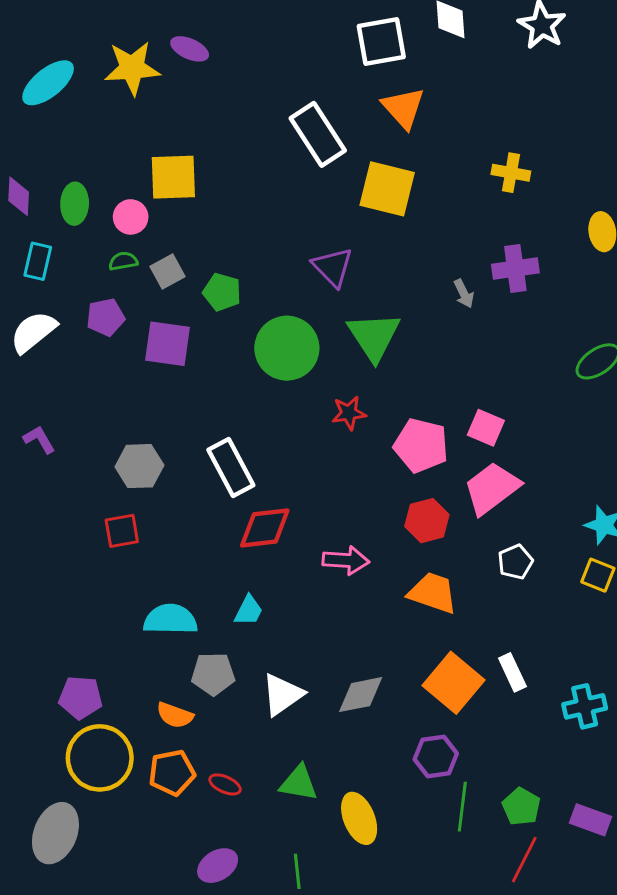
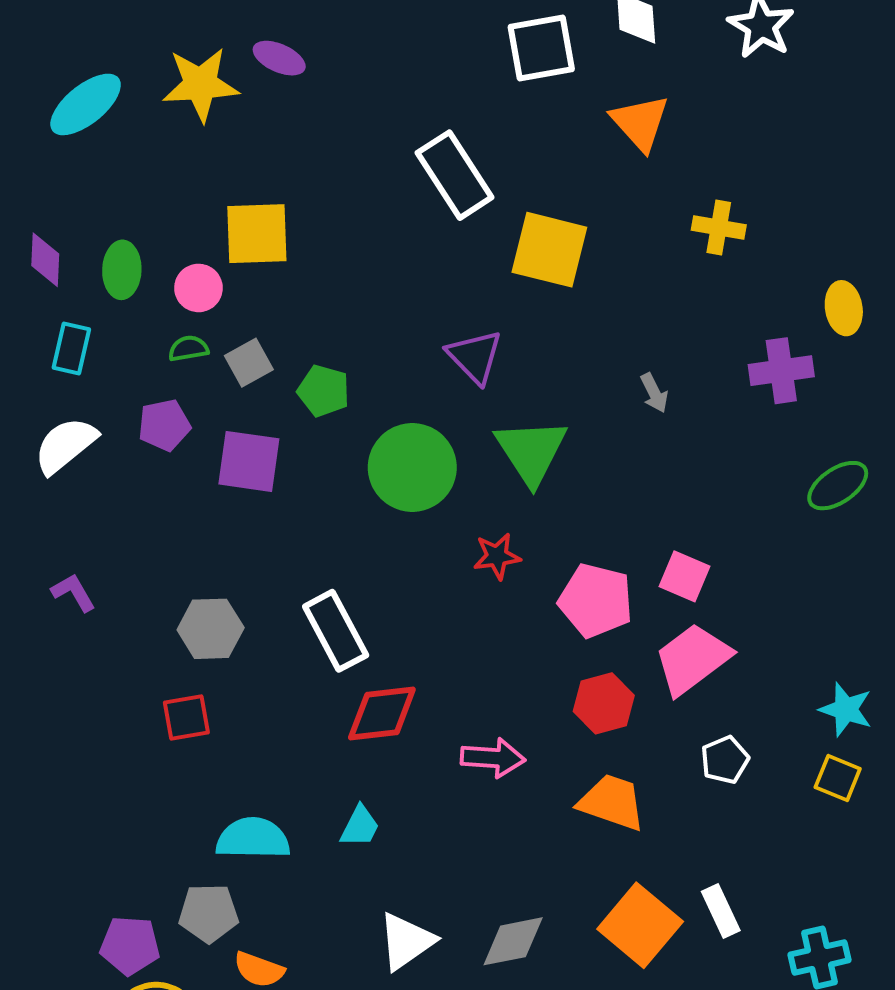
orange triangle: (403, 108) -> (640, 123), moved
purple cross: (515, 269) -> (781, 371), moved
gray pentagon: (213, 674) -> (209, 913), moved

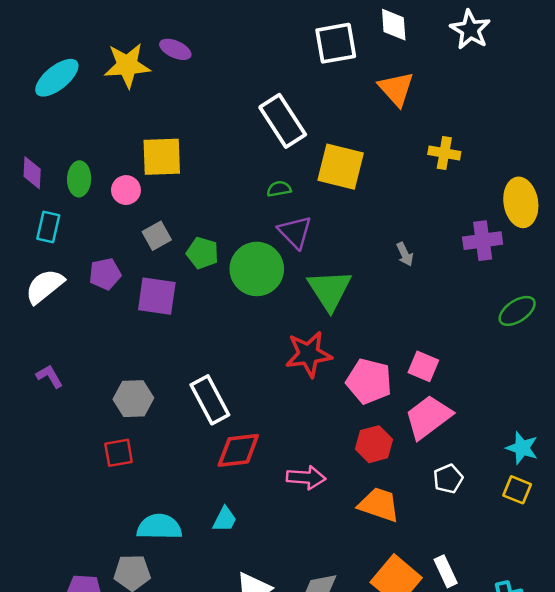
yellow ellipse: (844, 308) -> (521, 202), size x1.5
green semicircle: (188, 348) -> (279, 189), moved
green circle: (412, 467) -> (257, 269), moved
red star: (497, 556) -> (309, 354), size x1.6

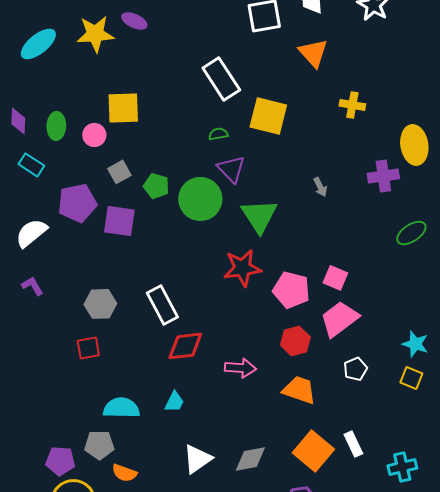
cyan rectangle: (48, 227) -> (31, 165), turned -70
purple pentagon: (105, 274) -> (77, 203), size x1.5
white semicircle: (45, 286) -> (31, 233), moved

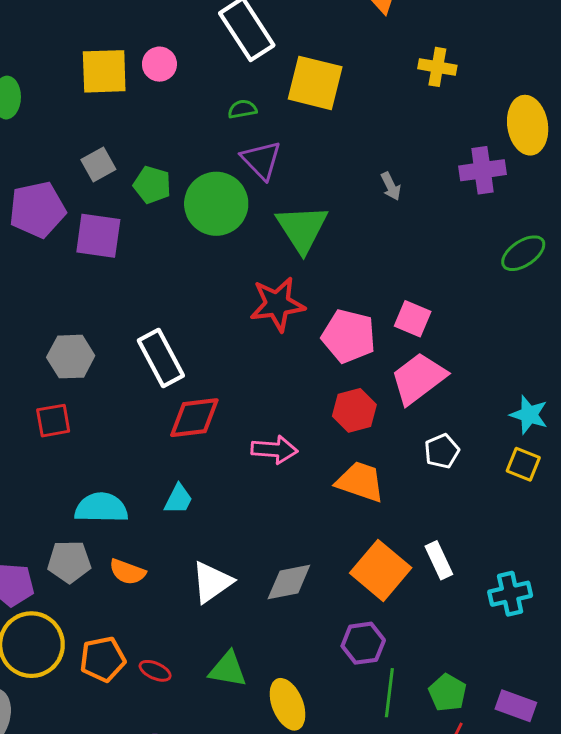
pink circle: (94, 135) -> (159, 64), moved
orange semicircle: (124, 473) -> (127, 572), moved

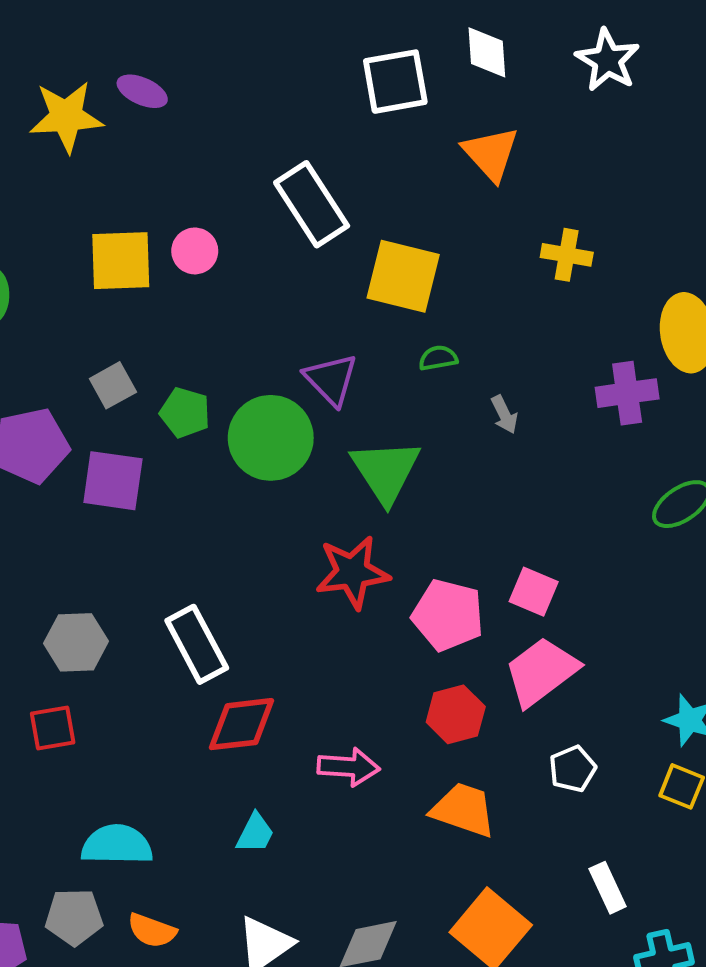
green semicircle: (242, 109) -> (438, 358), moved
cyan trapezoid: (178, 499) -> (255, 833), moved
white rectangle: (439, 560) -> (608, 888), moved

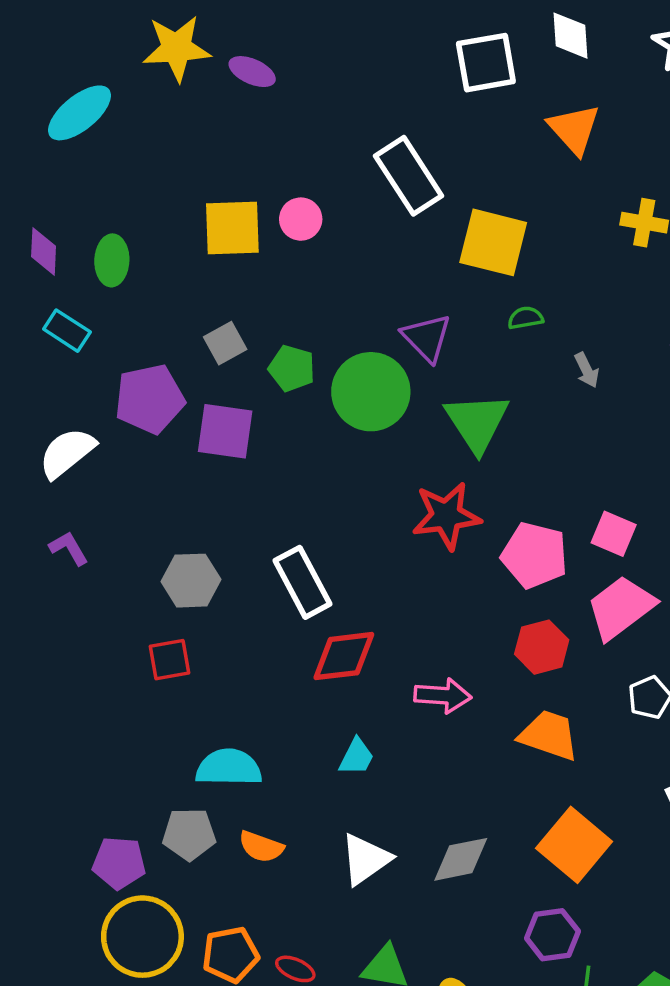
yellow star: (66, 117) -> (177, 48), moved

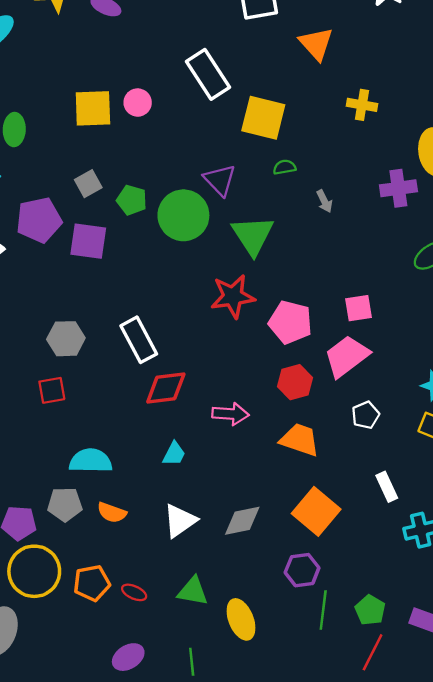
pink square: (614, 534) -> (358, 308), moved, turned -32

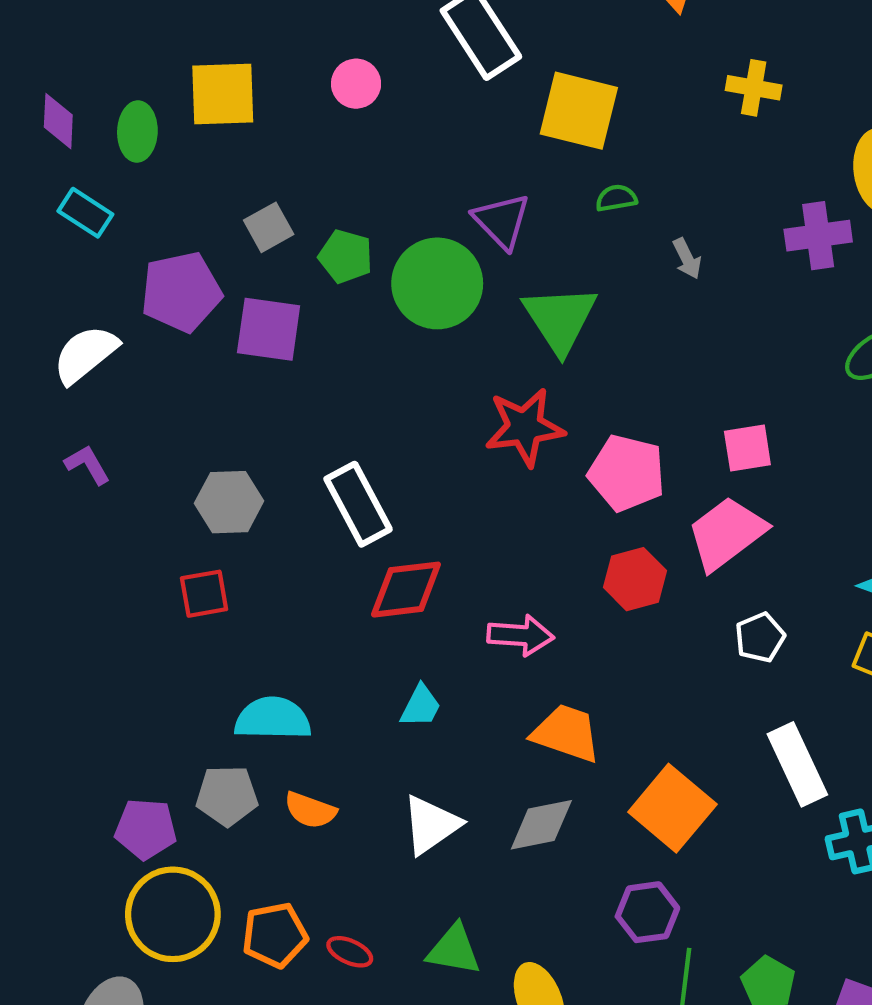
yellow square: (93, 108) -> (223, 94), moved
orange trapezoid: (300, 440) -> (566, 733), moved
white rectangle: (387, 487) -> (797, 764), size x1.5

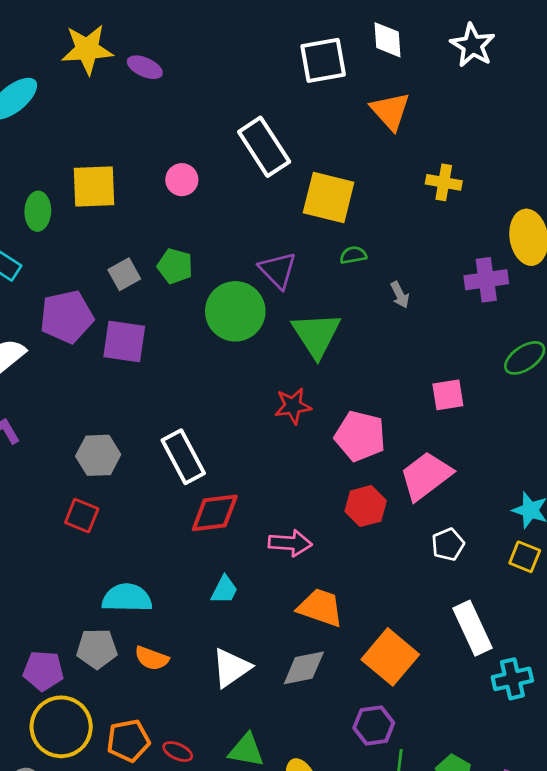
green pentagon: (346, 256) -> (175, 266), moved
red star: (525, 427) -> (293, 406), size x0.7
pink square: (747, 448) -> (448, 395), moved
red square: (204, 594) -> (82, 516), turned 32

